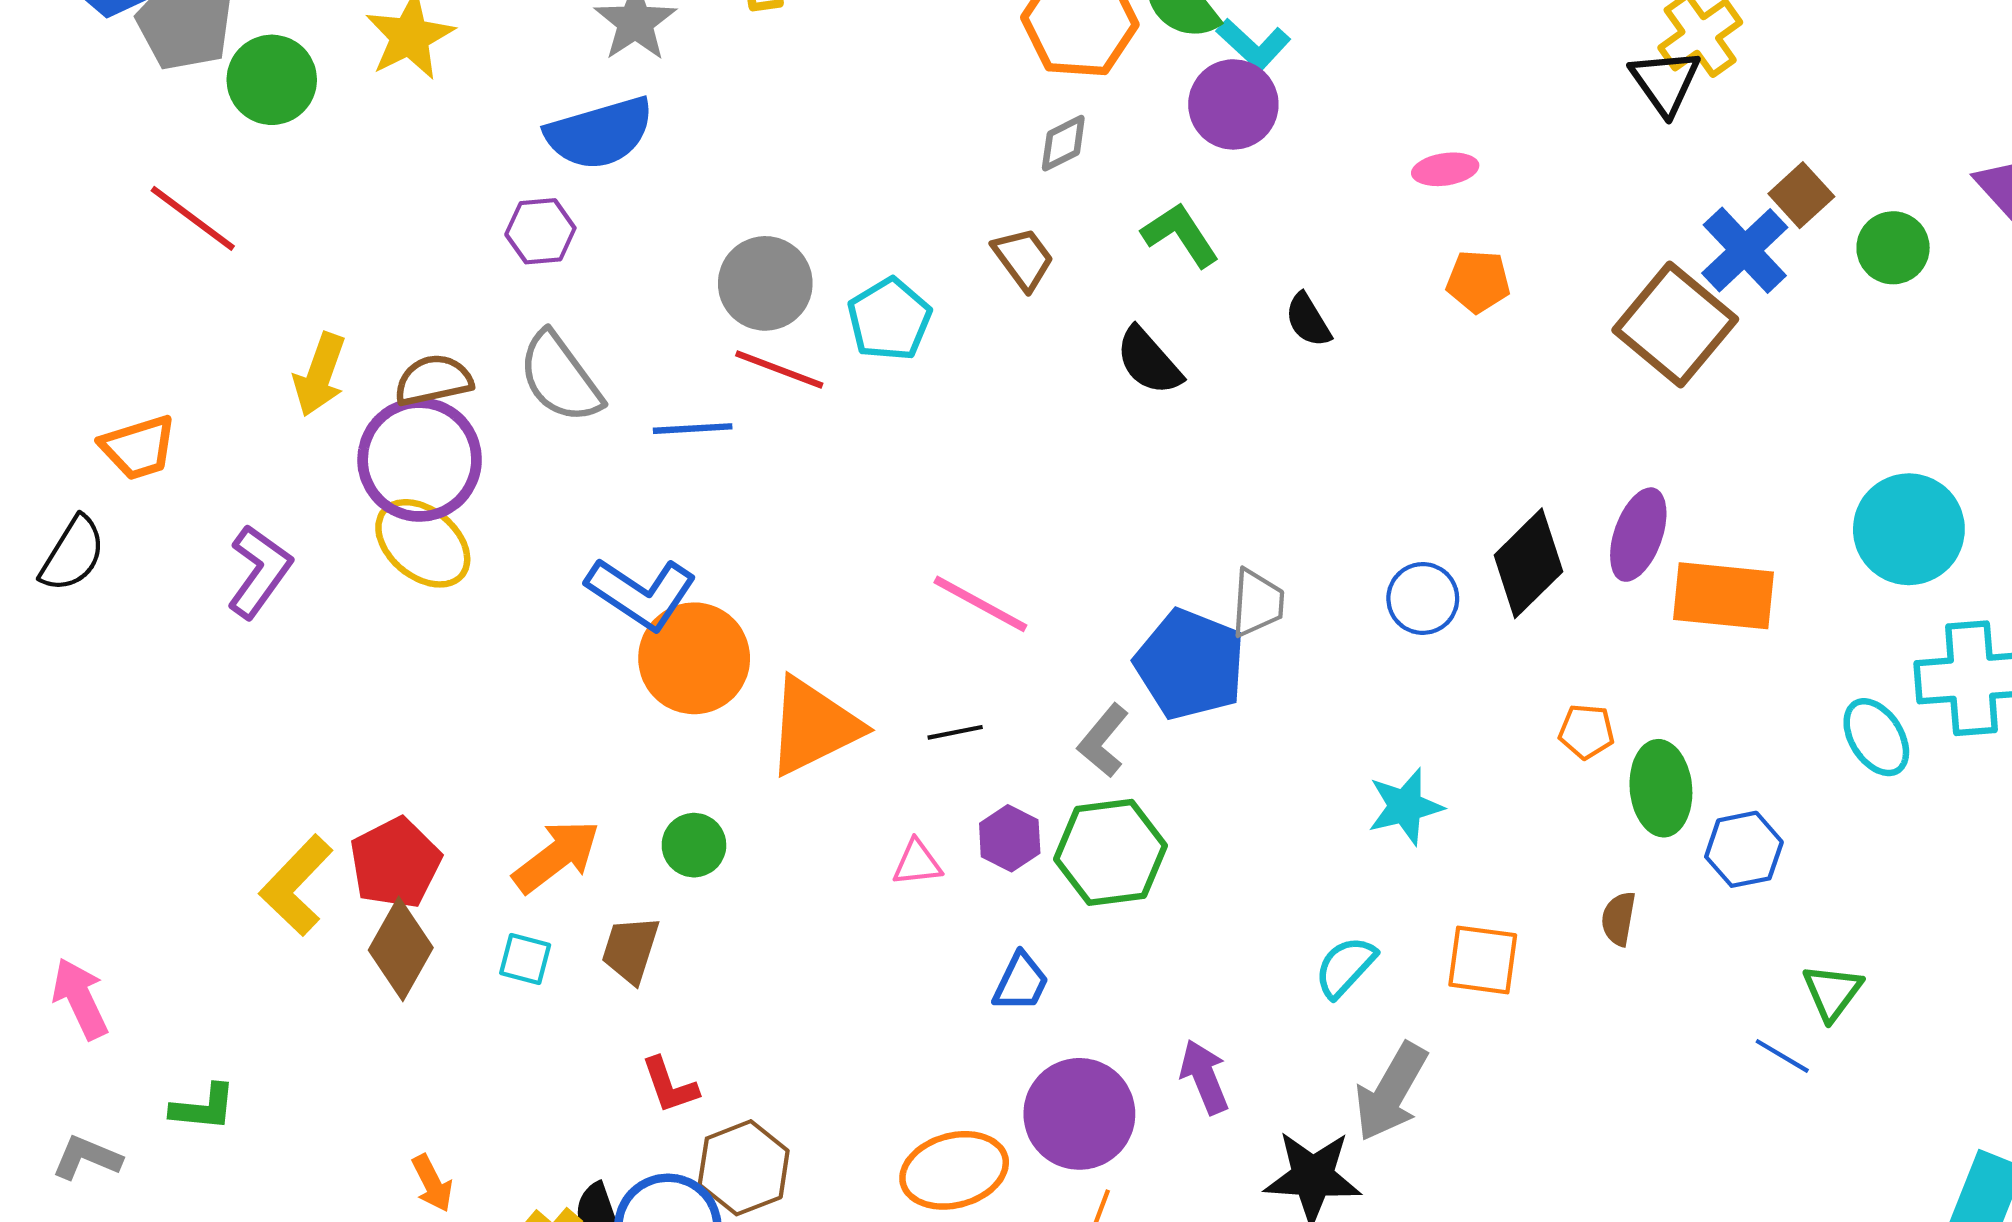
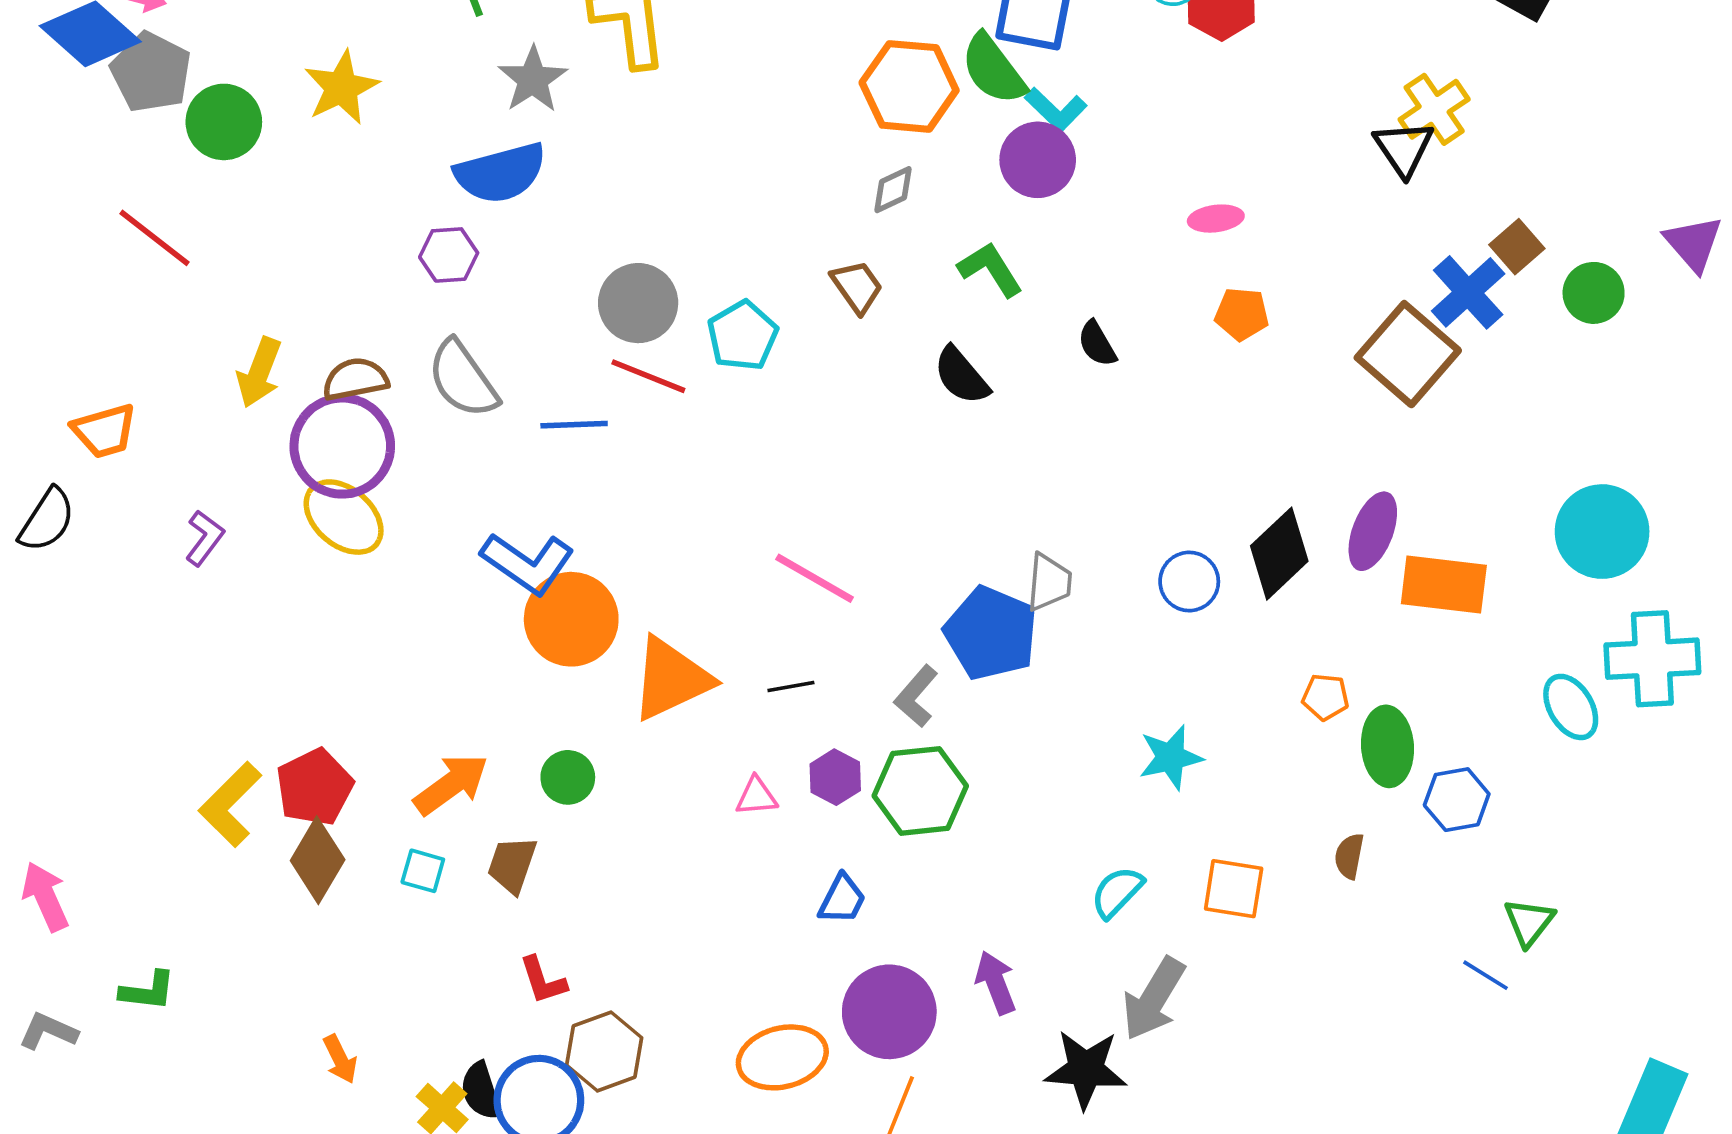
purple L-shape: (259, 571) -> (205, 538), size x0.7

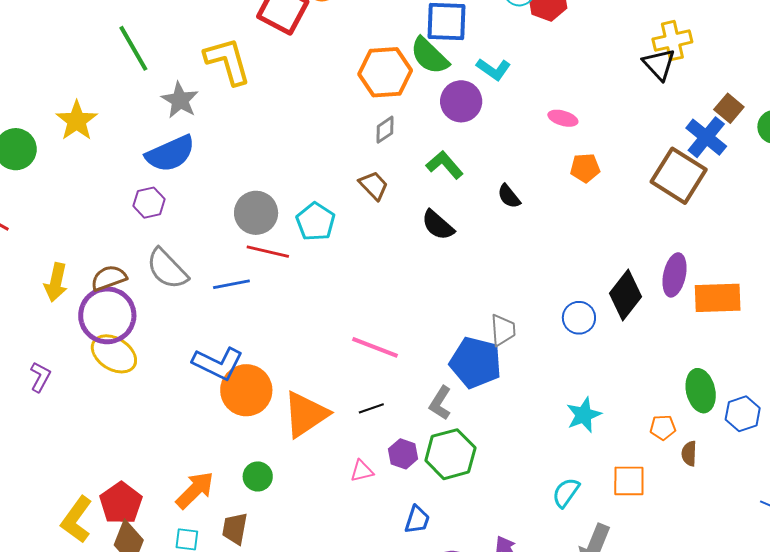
yellow cross: (1434, 109) -> (672, 41), turned 30
cyan L-shape: (1056, 110) -> (494, 69), moved
pink ellipse: (1216, 219) -> (563, 118), turned 32
orange pentagon: (1325, 697) -> (663, 427), moved

